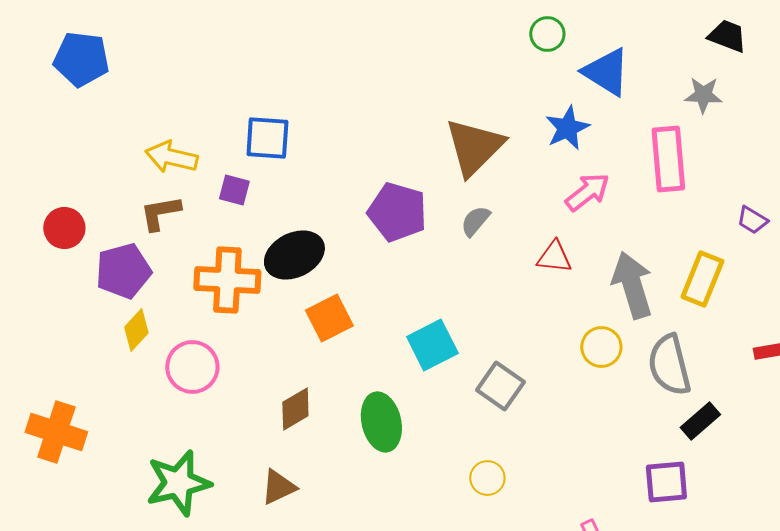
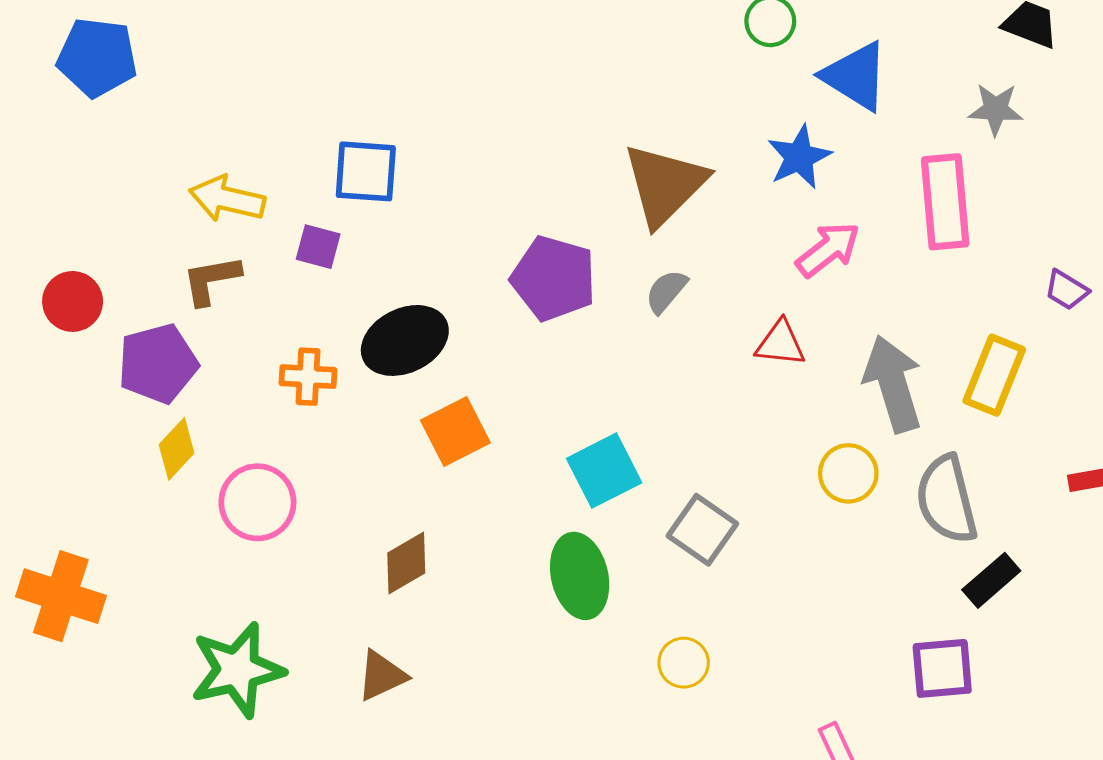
orange cross: (227, 280) -> (308, 377), size x0.6
green ellipse: (381, 422) -> (580, 576), moved

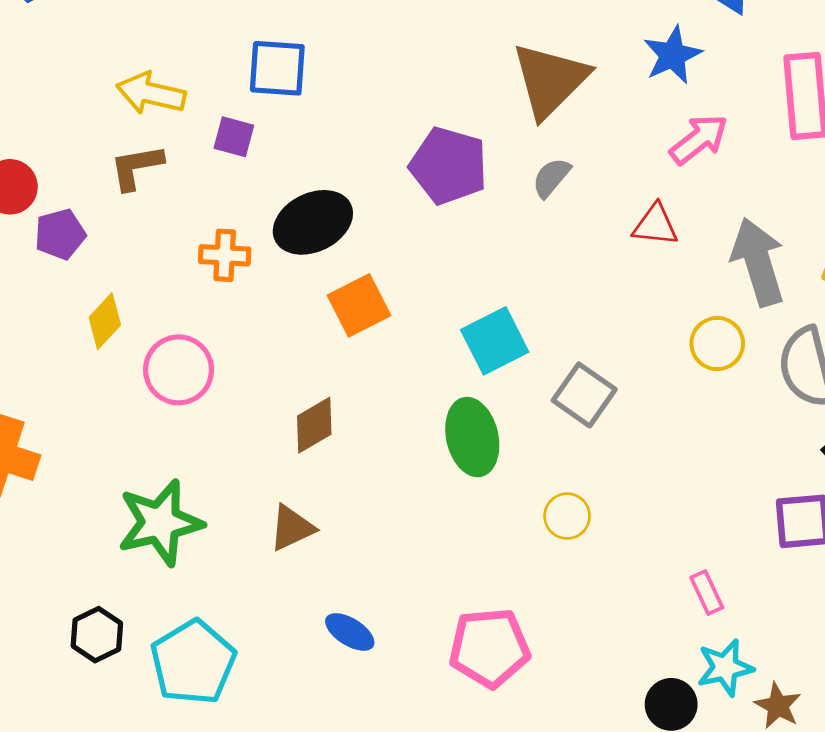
purple pentagon: (158, 364) -> (60, 234), moved, size x0.7

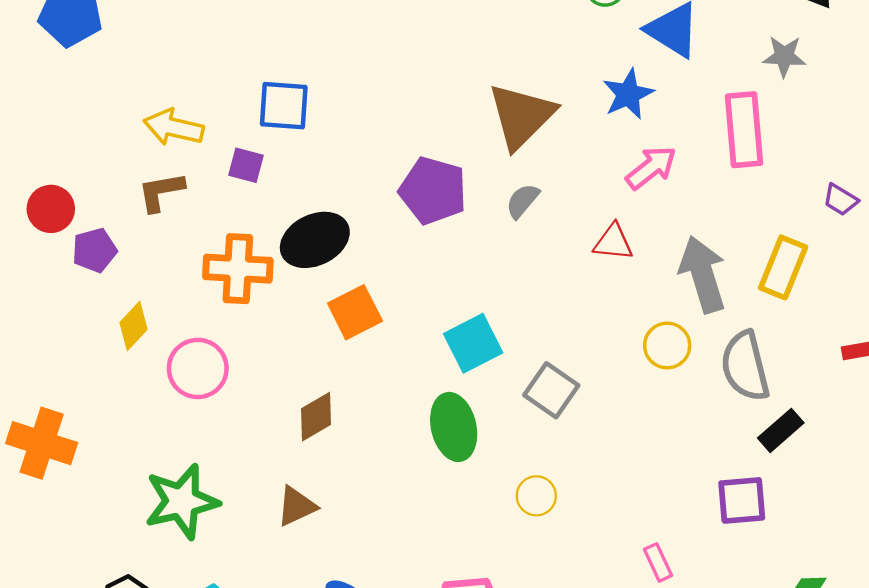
orange cross: (225, 255) -> (238, 269), size x1.5

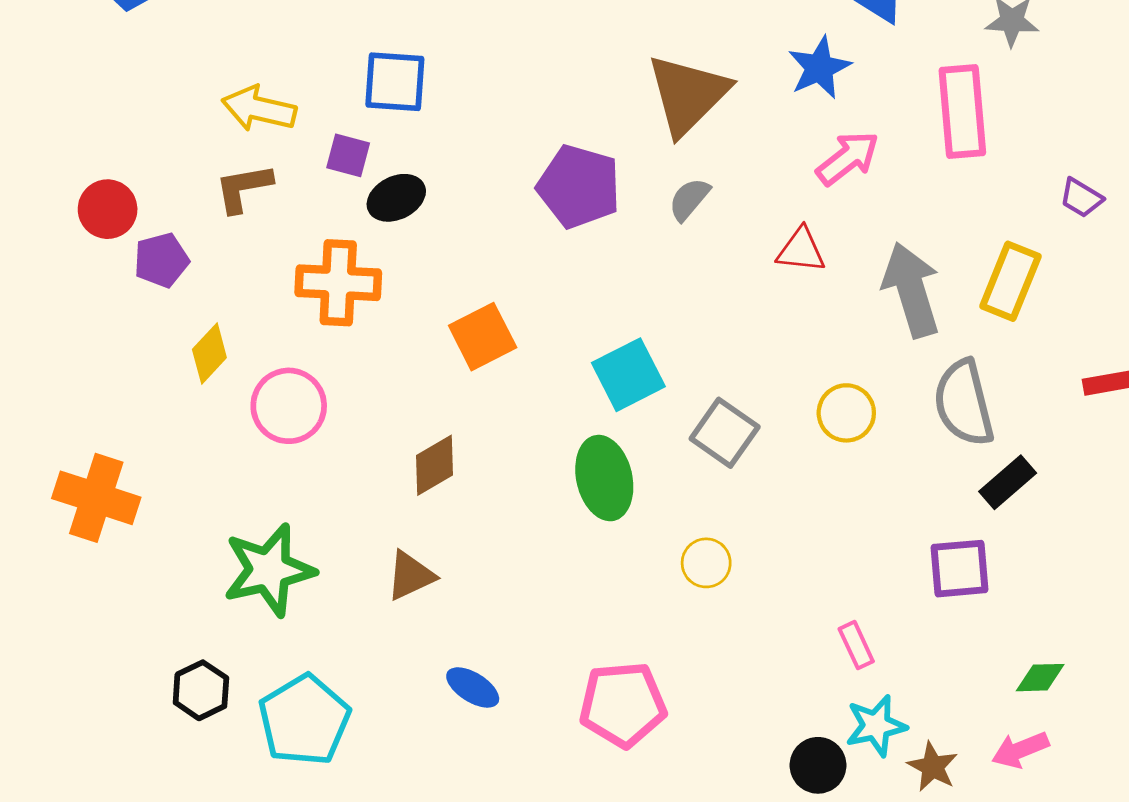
black ellipse: (315, 240) -> (396, 198), moved, size x0.7
yellow circle: (667, 345) -> (846, 413), moved

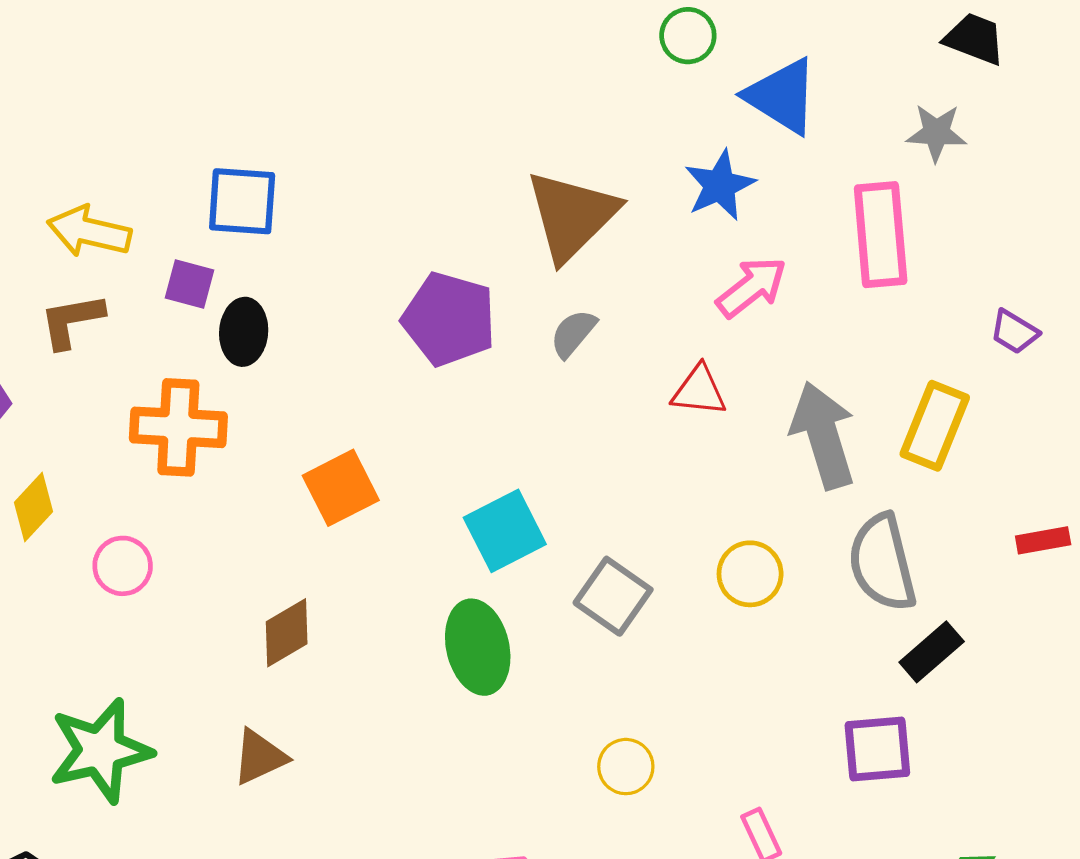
black ellipse: (396, 198) -> (244, 332), turned -60
pink circle: (289, 406) -> (123, 566), size x0.7
yellow circle: (706, 563) -> (626, 767), moved

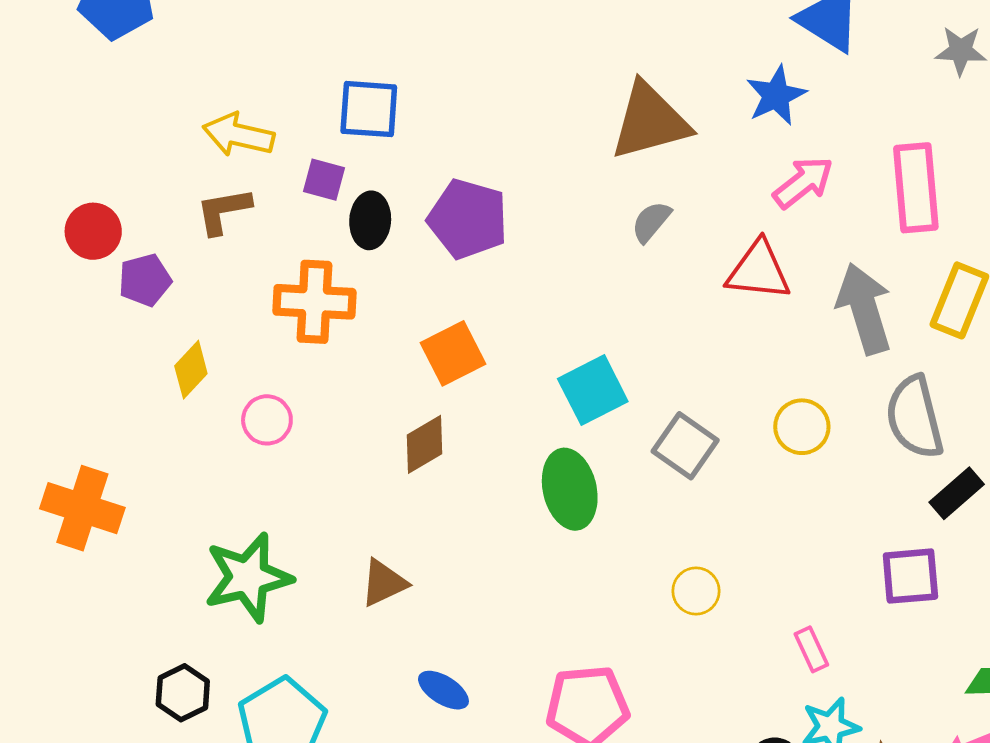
brown triangle: (572, 216) -> (650, 121), turned 30
pink rectangle: (881, 235) -> (916, 188), moved
purple pentagon: (449, 319) -> (468, 219), moved
red triangle: (699, 391) -> (758, 271), size x1.4
brown diamond: (287, 633) -> (424, 444), moved

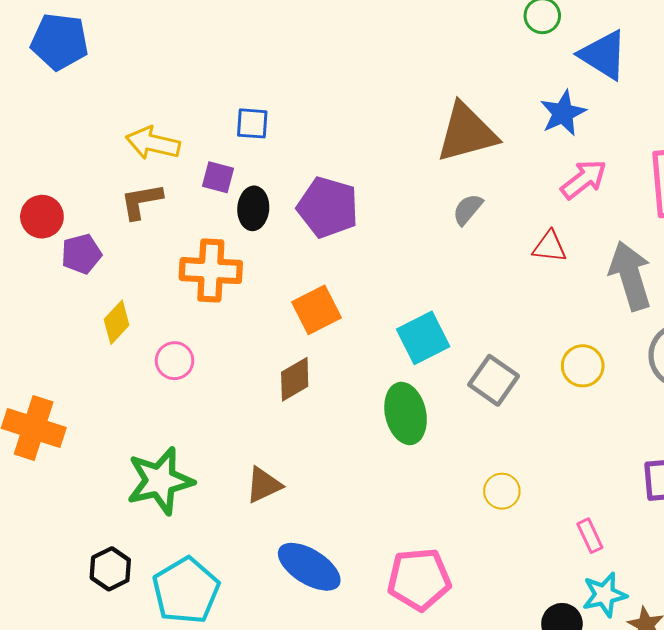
blue square: (369, 109) -> (252, 123), size x0.7
red triangle: (758, 271) -> (550, 247), size x0.7
blue ellipse: (443, 690) -> (309, 567), size x1.6

